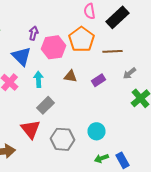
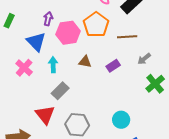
cyan circle: (96, 131) -> (121, 120), moved

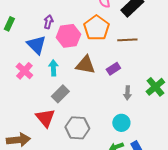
gray arrow: (144, 59) -> (127, 93), moved, turned -48
brown triangle: (85, 62) -> (85, 65), size x1.5

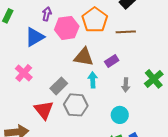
blue triangle: (36, 45) -> (35, 37), turned 45
cyan arrow: (53, 68) -> (93, 80), moved
pink cross: (24, 71) -> (24, 73), moved
gray hexagon: (77, 128) -> (76, 105), moved

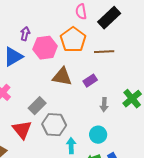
cyan arrow: (93, 80) -> (71, 146), moved

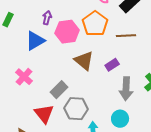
brown triangle: (62, 77) -> (84, 61), turned 30
gray arrow: (104, 105) -> (126, 89), size x1.6

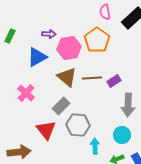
purple arrow: (47, 18) -> (49, 34), turned 80
brown line: (126, 36) -> (92, 78), moved
brown triangle: (84, 61) -> (67, 77), moved

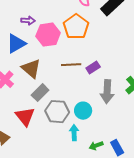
brown triangle: (67, 77) -> (31, 69), moved
cyan circle: (122, 135) -> (83, 111), moved

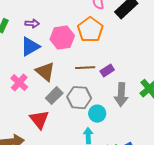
purple arrow: (28, 21) -> (32, 24), moved
gray hexagon: (57, 112) -> (79, 98), moved

